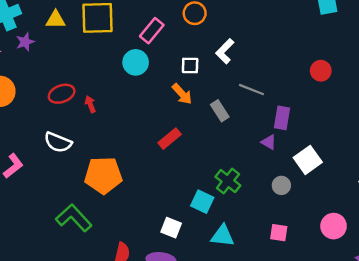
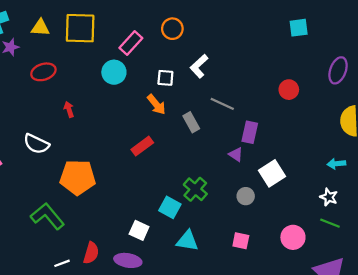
red ellipse: (62, 94) -> (43, 72), moved

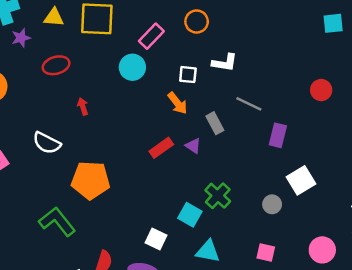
white L-shape: (199, 66) -> (225, 63), turned -130
purple triangle: (236, 154) -> (193, 146), moved

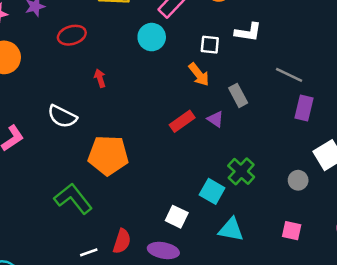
gray line: (249, 104) -> (289, 75), moved

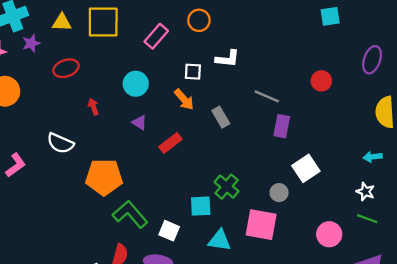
cyan circle: (152, 37) -> (136, 84), moved
purple triangle: (215, 119) -> (139, 123), moved
cyan square: (212, 191) -> (201, 206), turned -30
green L-shape: (73, 199) -> (130, 214), moved
pink square: (292, 231) -> (261, 225), moved, size x1.8

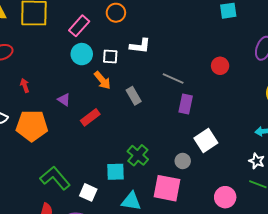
cyan circle: (136, 84) -> (82, 54), moved
orange pentagon: (104, 177) -> (32, 126), moved

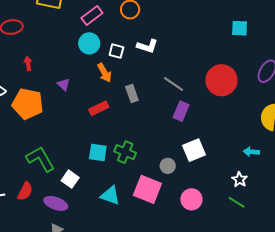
red circle: (220, 66) -> (221, 80), size x1.8
red rectangle: (90, 117) -> (99, 108), moved
green cross: (138, 155) -> (125, 152), turned -30
cyan square: (115, 172) -> (98, 153), moved
pink circle: (225, 197) -> (191, 199), moved

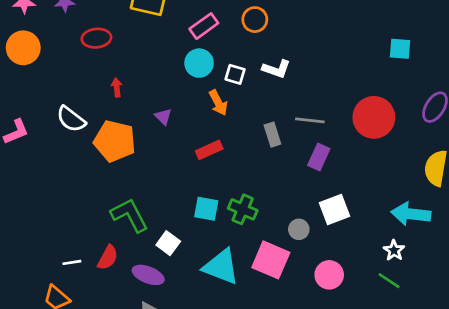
gray line: (174, 84) -> (310, 120), turned -30
gray rectangle: (132, 94) -> (272, 135), moved
cyan arrow: (251, 152) -> (411, 214), size x1.8
cyan triangle: (110, 196) -> (221, 267), size x1.4

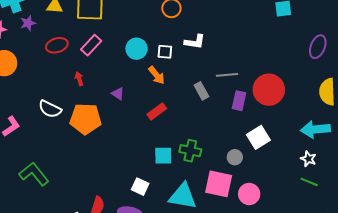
pink rectangle: (204, 26) -> (91, 45), moved
red circle: (374, 117) -> (269, 90), moved
green L-shape: (130, 215) -> (34, 174), moved
pink circle: (329, 275) -> (249, 194), moved

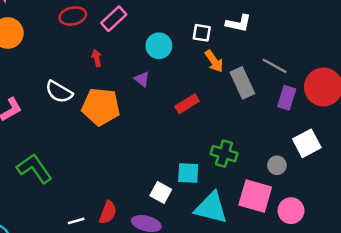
cyan circle: (137, 49) -> (159, 46), moved
orange arrow: (157, 75) -> (214, 61), moved
gray line: (227, 75) -> (275, 66), turned 30
gray rectangle: (201, 91) -> (242, 83), size x1.4
cyan square: (163, 156) -> (188, 173), moved

